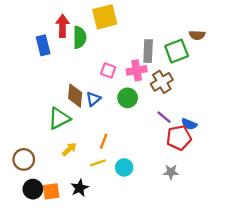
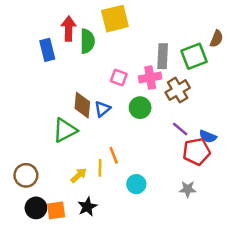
brown semicircle: (197, 35) -> (217, 39), turned -70
orange line: (104, 141) -> (114, 155), turned -42
yellow arrow: (69, 149) -> (79, 175), moved
yellow line: (98, 163) -> (100, 168), moved, turned -70

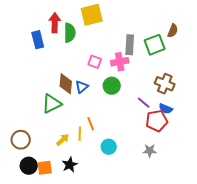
brown cross: (178, 90) -> (165, 84), moved, turned -36

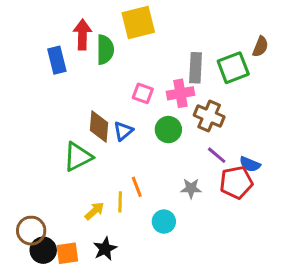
brown cross: (165, 84) -> (209, 116), moved
brown circle: (21, 140) -> (31, 231), moved
gray star: (150, 151) -> (191, 188), moved

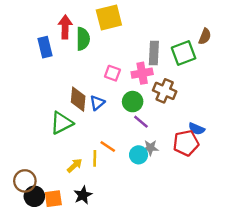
purple line: (217, 155) -> (141, 122), moved
orange line: (137, 187) -> (108, 147), turned -35
cyan circle: (164, 222) -> (139, 155), moved

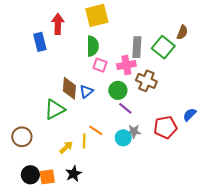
green semicircle: (83, 39) -> (93, 46), moved
green square: (184, 53) -> (163, 47), turned -30
blue semicircle: (197, 129) -> (190, 115), moved, turned 112
brown circle: (25, 181) -> (22, 137), moved

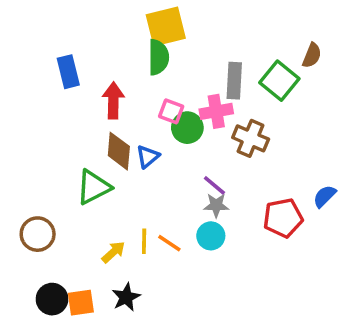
red arrow: (58, 24) -> (113, 101), moved
green semicircle: (93, 46) -> (158, 57), moved
green circle: (118, 90) -> (187, 128), moved
orange line: (96, 130) -> (169, 243), moved
gray star: (134, 132) -> (216, 205), moved

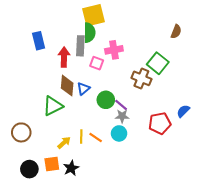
gray rectangle: (234, 81) -> (80, 46), moved
green square: (279, 81) -> (158, 63), moved
pink cross: (216, 111) -> (114, 50), moved
green circle: (187, 128) -> (106, 100), moved
orange square: (81, 303) -> (52, 164), moved

